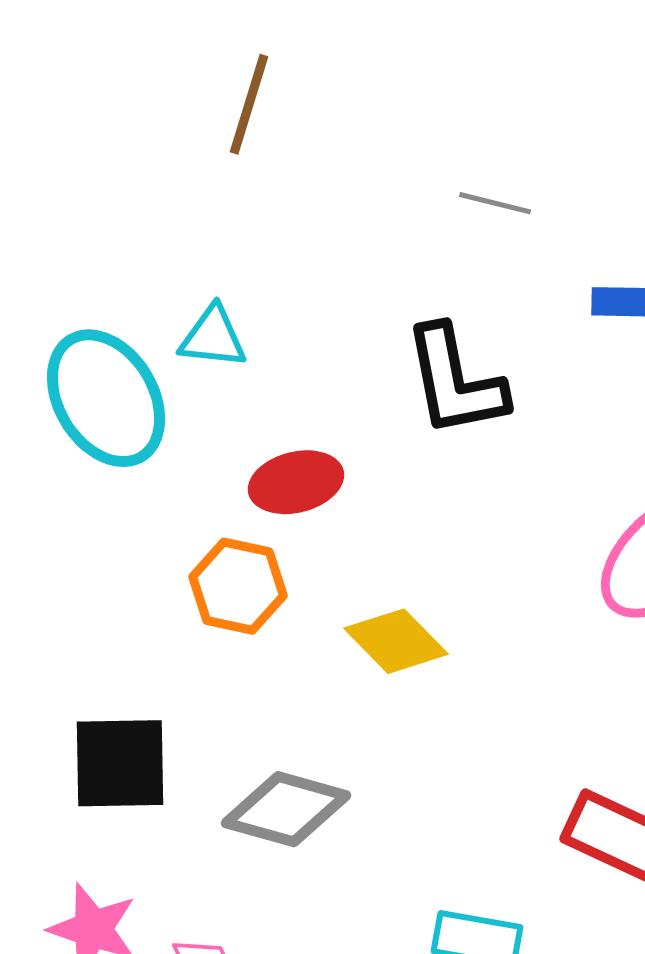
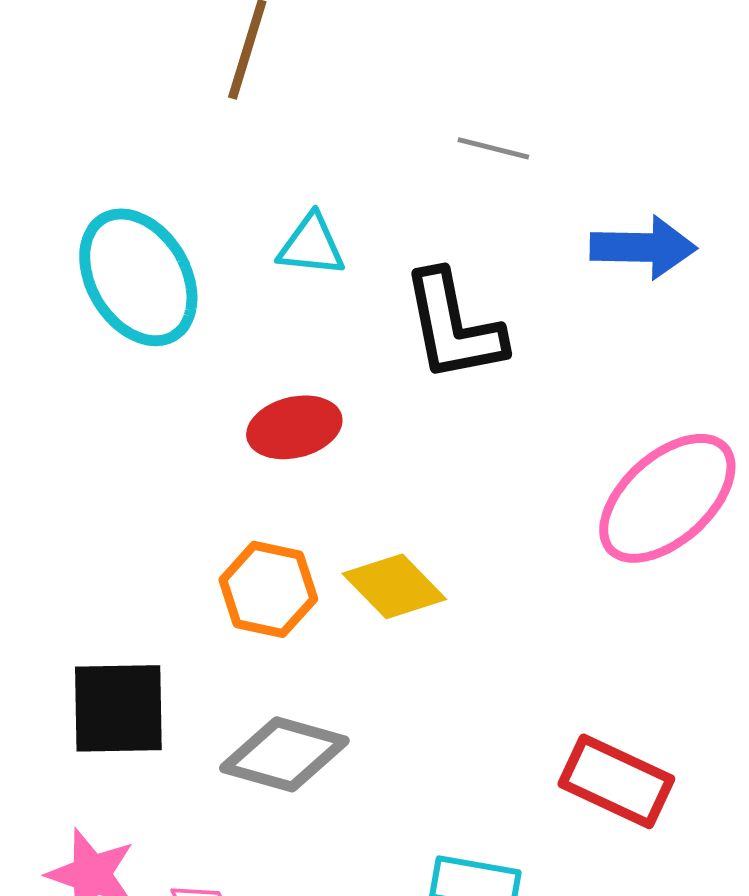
cyan triangle: (213, 337) -> (311, 245), moved
cyan ellipse: (106, 398) -> (138, 277), moved
orange hexagon: (238, 586) -> (268, 589), moved

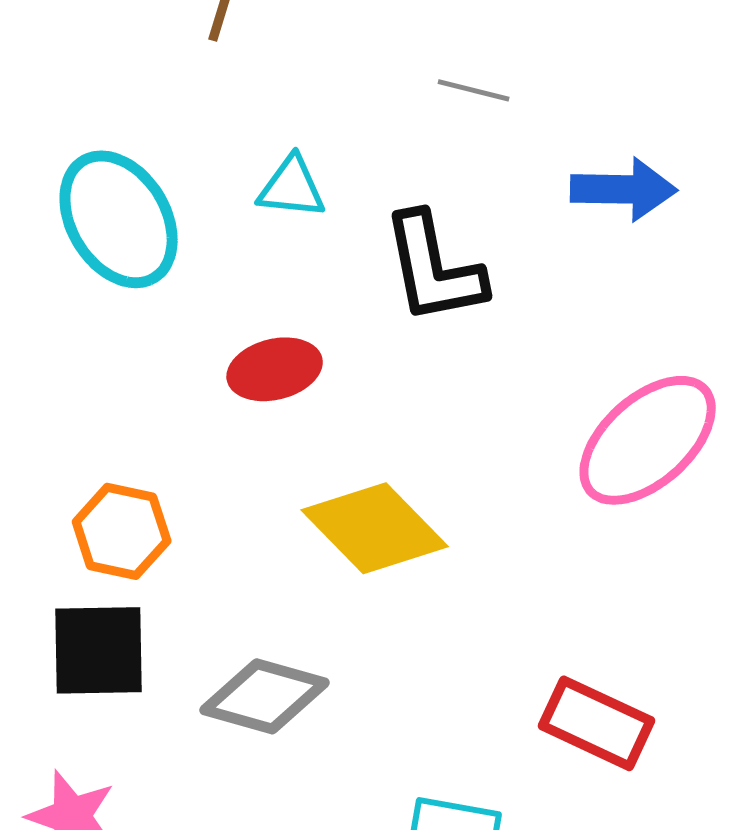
yellow diamond: (394, 586) -> (375, 528), size x1.4
orange hexagon: (268, 589) -> (122, 531), moved

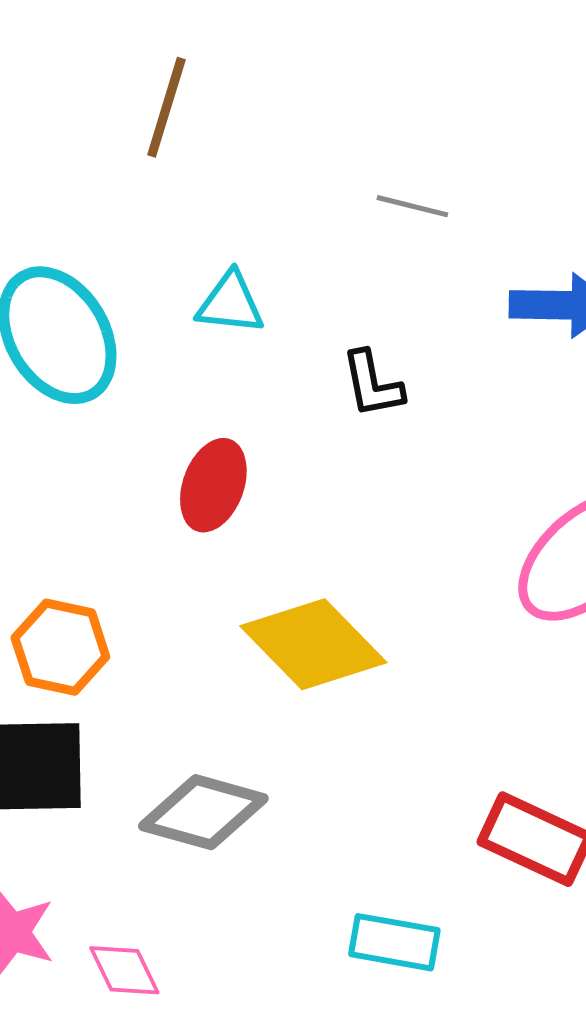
black L-shape: (434, 268) -> (372, 384), size x0.6
red ellipse: (275, 369) -> (213, 485), turned -56

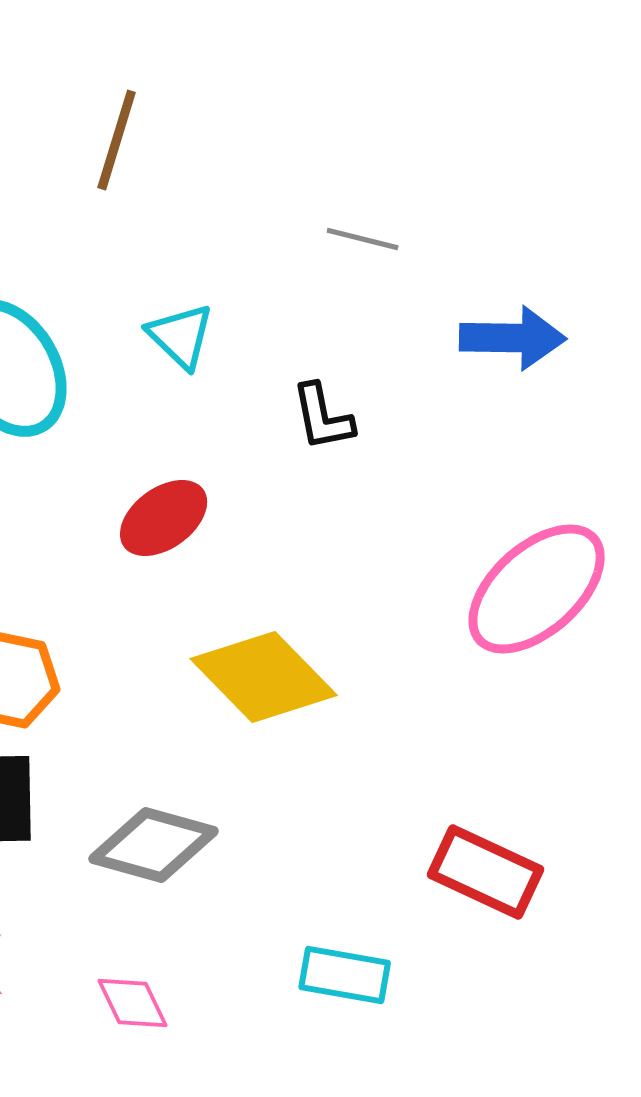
cyan triangle: (230, 303) -> (181, 336), turned 38
red ellipse: (213, 485) -> (164, 518), turned 34
pink diamond: (124, 970) -> (133, 1003), moved

